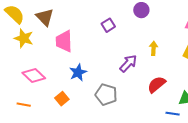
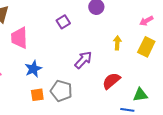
yellow arrow: (153, 48) -> (117, 43), moved
orange square: (62, 99) -> (37, 95), moved, turned 32

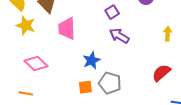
purple arrow: (83, 60) -> (119, 36), moved, turned -102
blue star: (33, 69) -> (91, 60), moved

